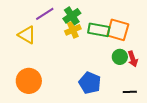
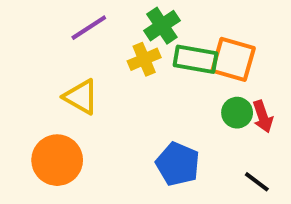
green cross: (72, 16) -> (162, 26), moved
yellow triangle: (27, 35) -> (81, 97), moved
black line: (130, 92) -> (257, 182), turned 40

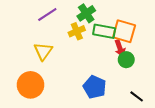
yellow triangle: (81, 97) -> (43, 51), turned 36
red arrow: (263, 117) -> (120, 48), moved

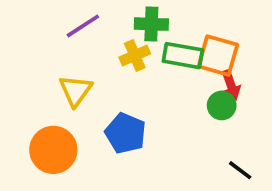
green cross: (86, 13) -> (151, 24), turned 36
red arrow: (120, 48) -> (231, 85), moved
blue pentagon: (95, 87) -> (125, 133), moved

